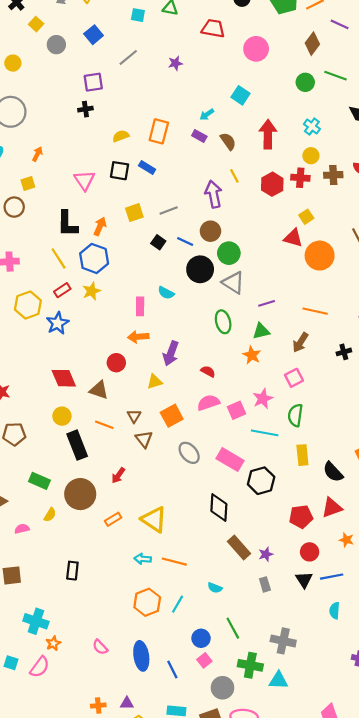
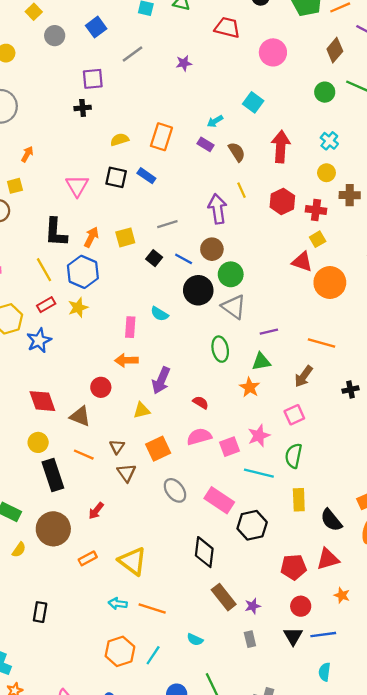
red cross: (300, 178) -> (316, 210), moved
yellow square: (134, 213) -> (125, 237), moved

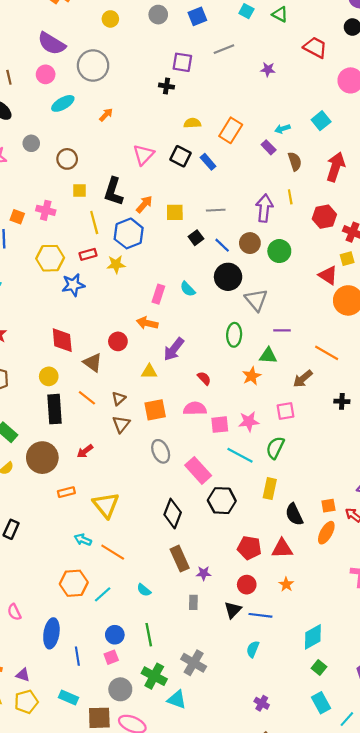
yellow square: (15, 186) -> (80, 191), moved
green circle: (231, 274) -> (279, 251), moved

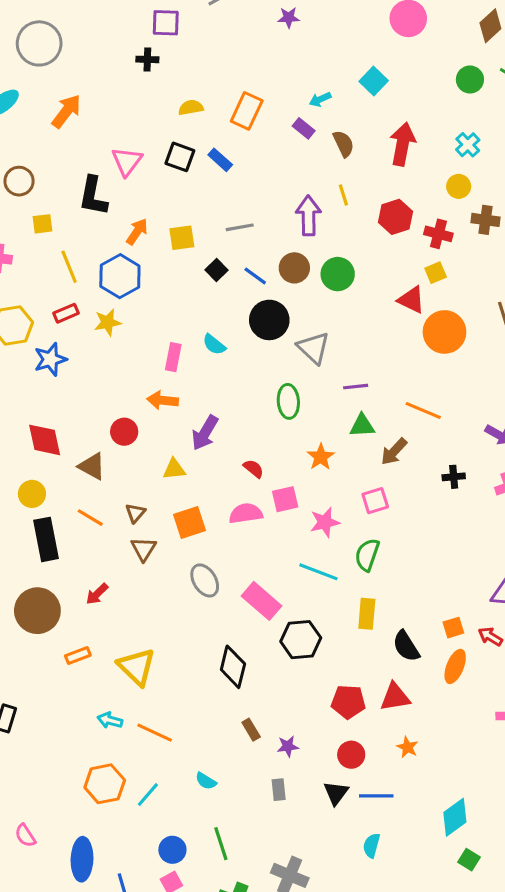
orange arrow: (106, 115) -> (66, 111), size x1.6
black L-shape: (113, 192) -> (93, 196), moved
green triangle: (268, 356) -> (362, 426), moved
pink square: (220, 425) -> (285, 499), moved
brown rectangle: (180, 559) -> (251, 730), size x0.6

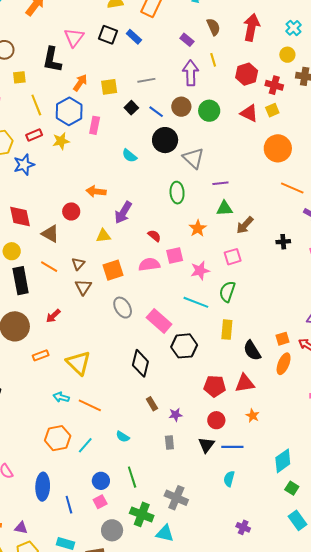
purple rectangle: (304, 128) -> (187, 40), moved
red triangle: (411, 300) -> (249, 113), moved
pink rectangle: (173, 357) -> (95, 125), moved
orange line: (423, 411) -> (292, 188), moved

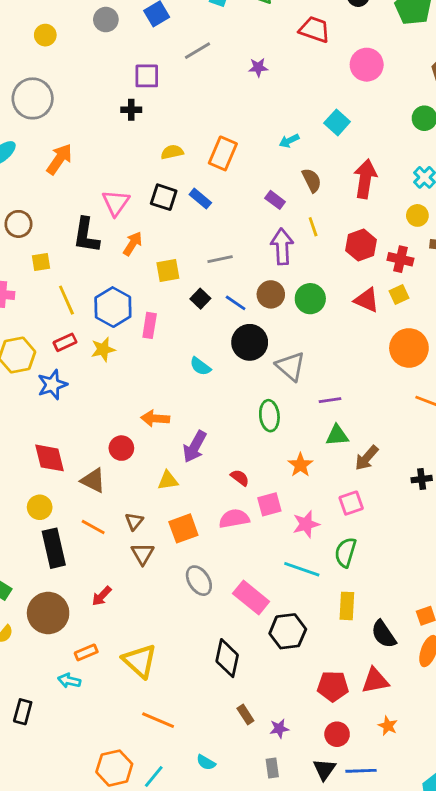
orange arrow: (80, 83) -> (133, 244), moved
cyan arrow: (61, 397) -> (69, 681), moved

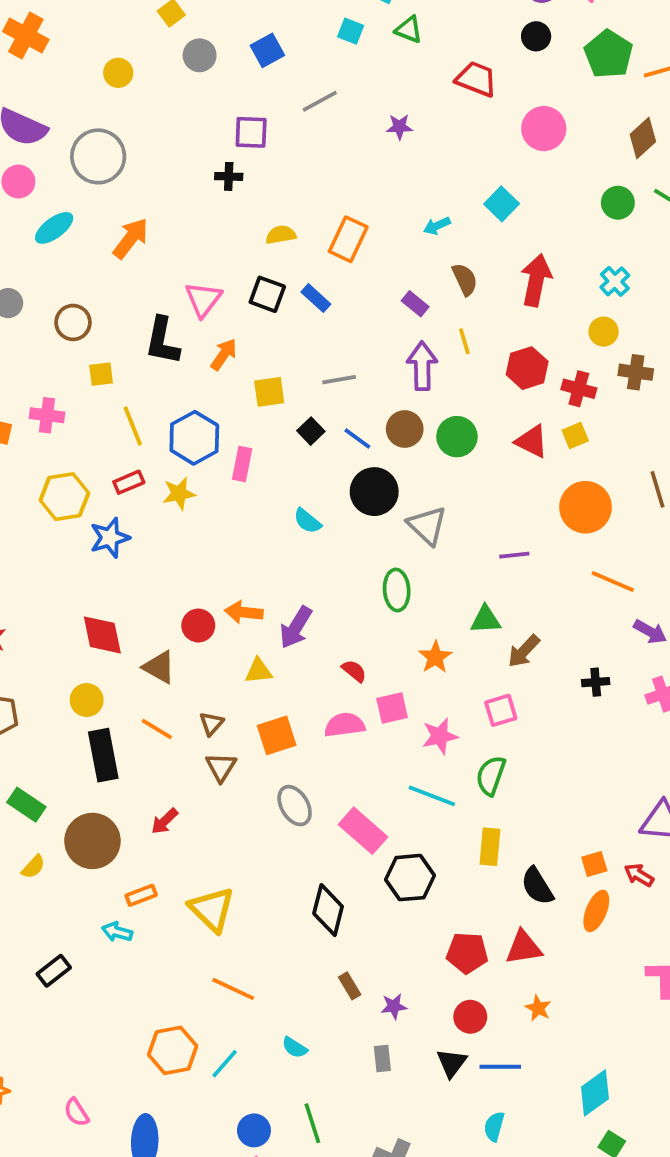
purple line: (330, 400) -> (514, 555), moved
orange arrow: (155, 418) -> (244, 612), moved
black rectangle: (23, 712) -> (54, 971), turned 35

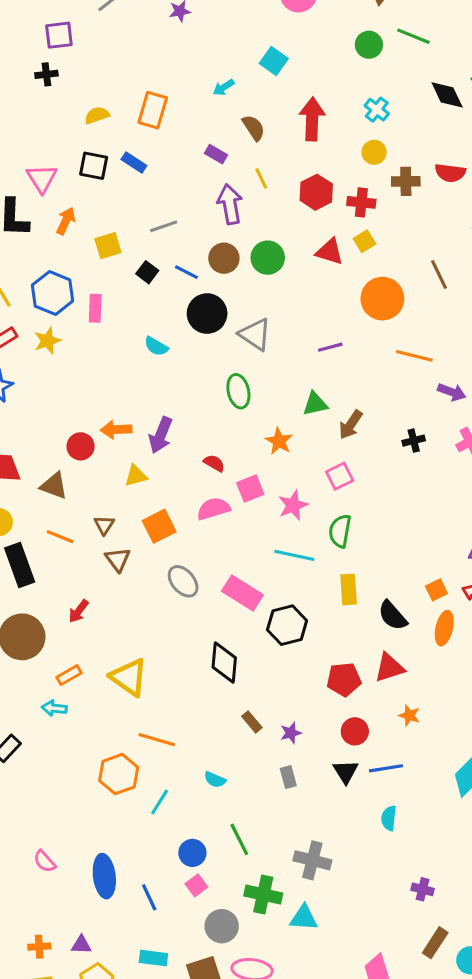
orange hexagon: (173, 1050) -> (119, 774), moved

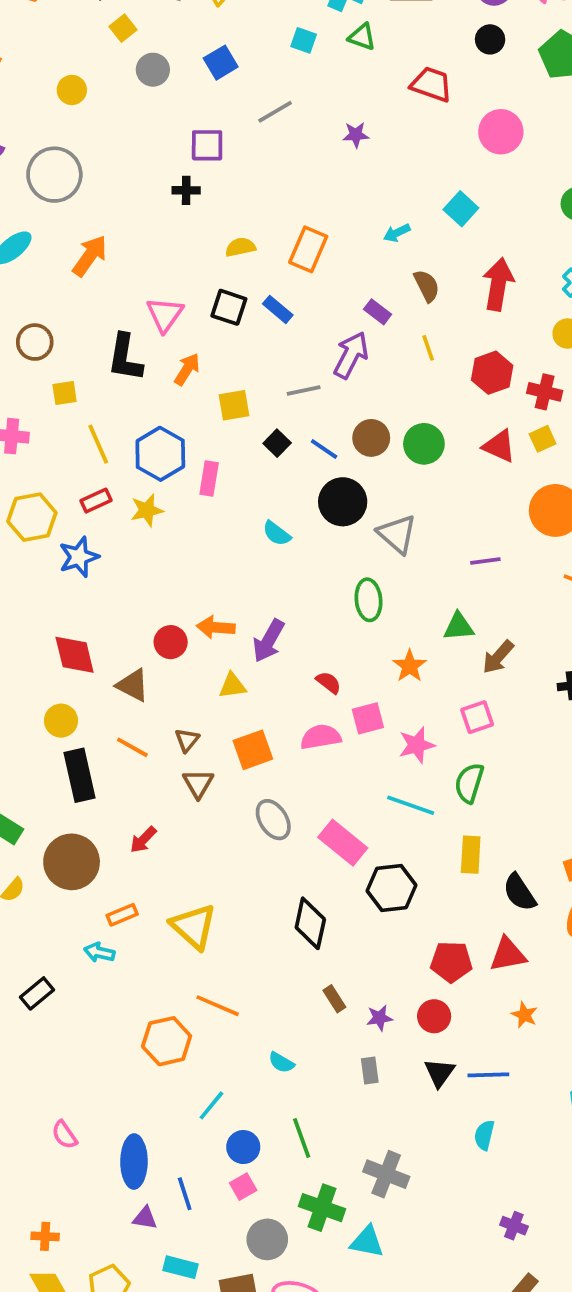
purple arrow: (230, 204) -> (351, 355), moved, turned 30
red circle: (355, 731) -> (434, 1016), moved
cyan line: (160, 802) -> (211, 1105), moved
purple triangle: (81, 945) -> (145, 1218), moved

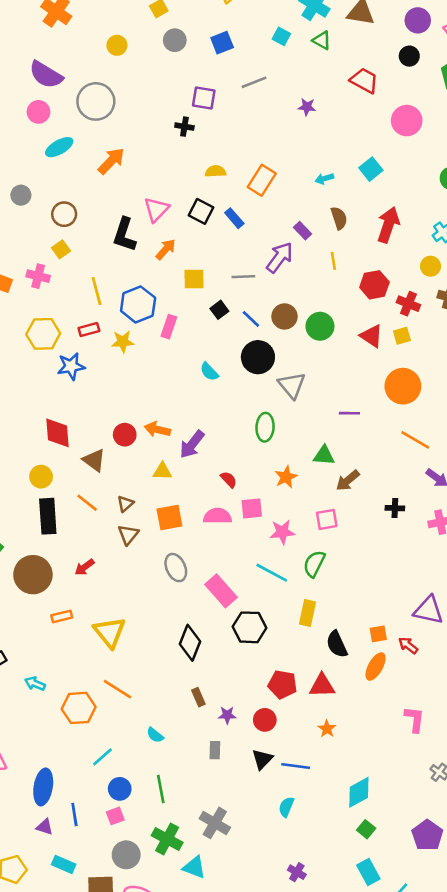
yellow square: (65, 393) -> (61, 249), moved, turned -36
cyan arrow: (99, 952) -> (35, 684), moved

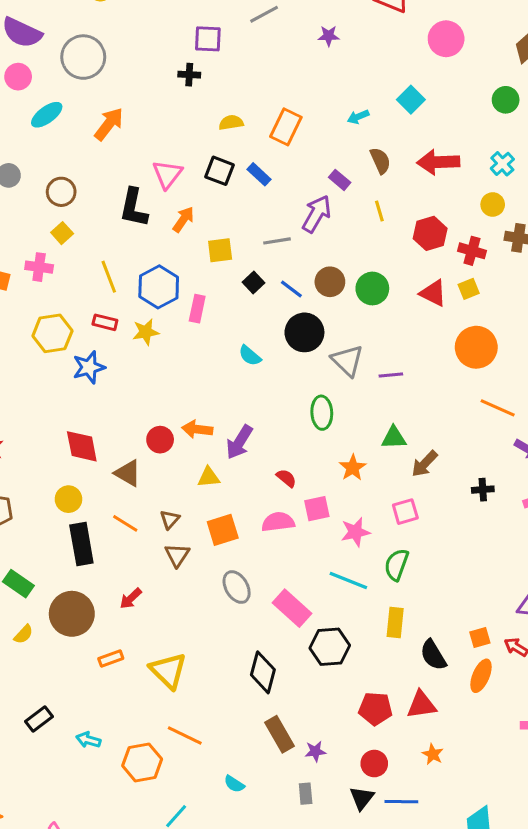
red arrow: (388, 225) -> (438, 162), turned -104
red rectangle: (89, 329) -> (105, 322), turned 36
purple line: (349, 413) -> (391, 375), moved
brown rectangle: (198, 697) -> (280, 734), size x1.6
red circle: (265, 720) -> (374, 764), moved

